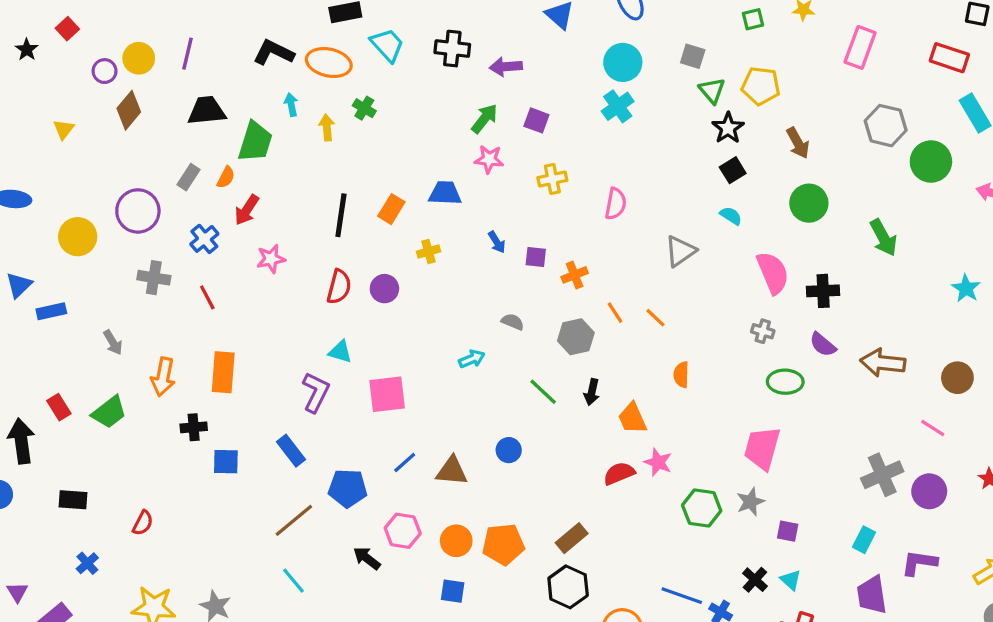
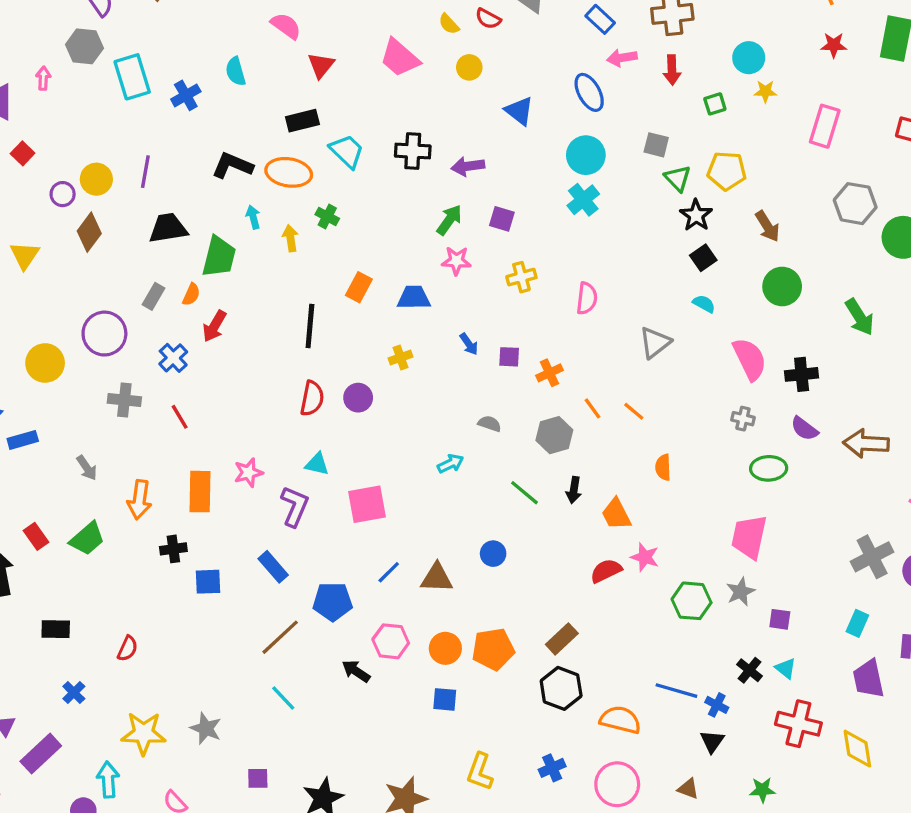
yellow triangle: (64, 129) -> (25, 255), size x1.4
orange rectangle: (391, 209) -> (359, 287), moved
pink star: (271, 259) -> (248, 473), moved

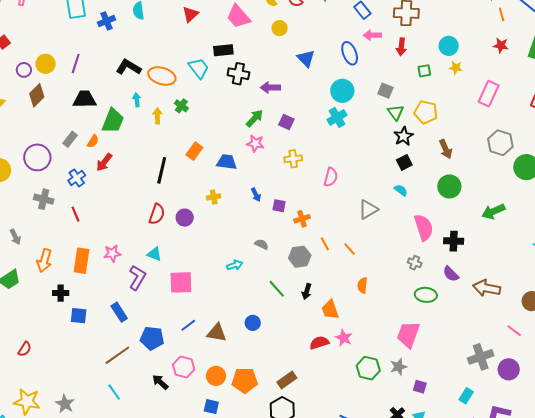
black rectangle: (302, 121) -> (223, 50), moved
green arrow: (859, 317) -> (493, 211), turned 90

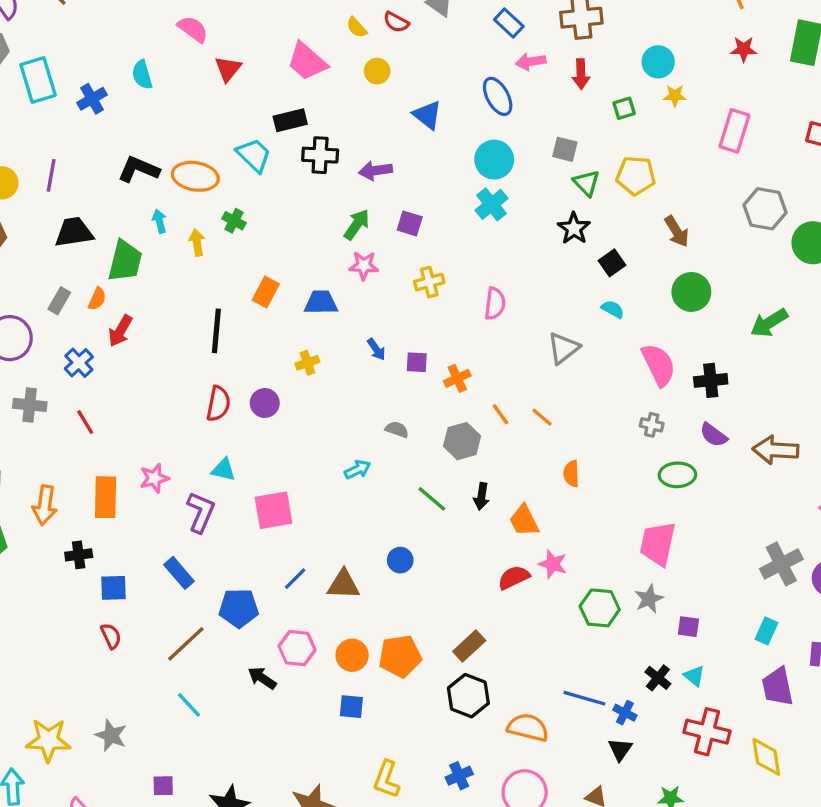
black star: (404, 136) -> (574, 228), moved
red semicircle: (25, 349) -> (111, 636), moved, turned -49

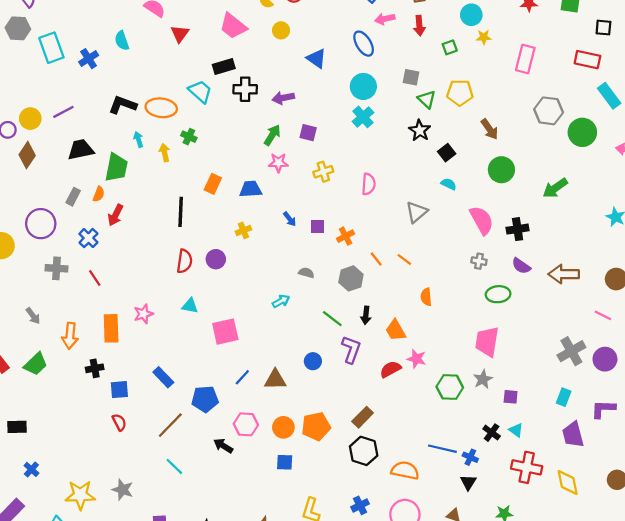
purple line: (51, 175) -> (63, 112), turned 55
purple L-shape: (201, 512) -> (351, 349), moved

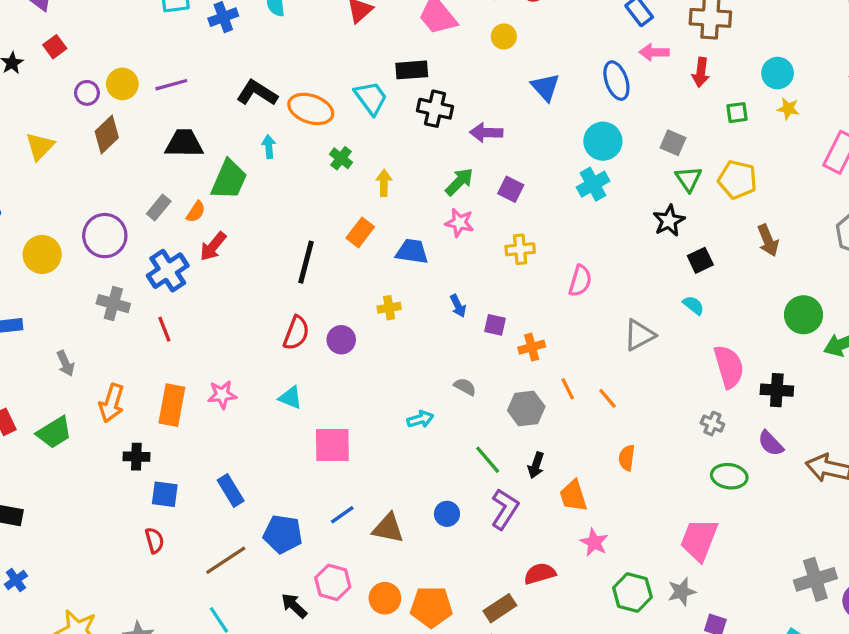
yellow arrow: (165, 153) -> (384, 183), moved
green circle: (501, 170) -> (804, 315), moved
blue cross: (88, 238) -> (168, 271), size x1.4
red semicircle: (390, 369) -> (540, 574), moved

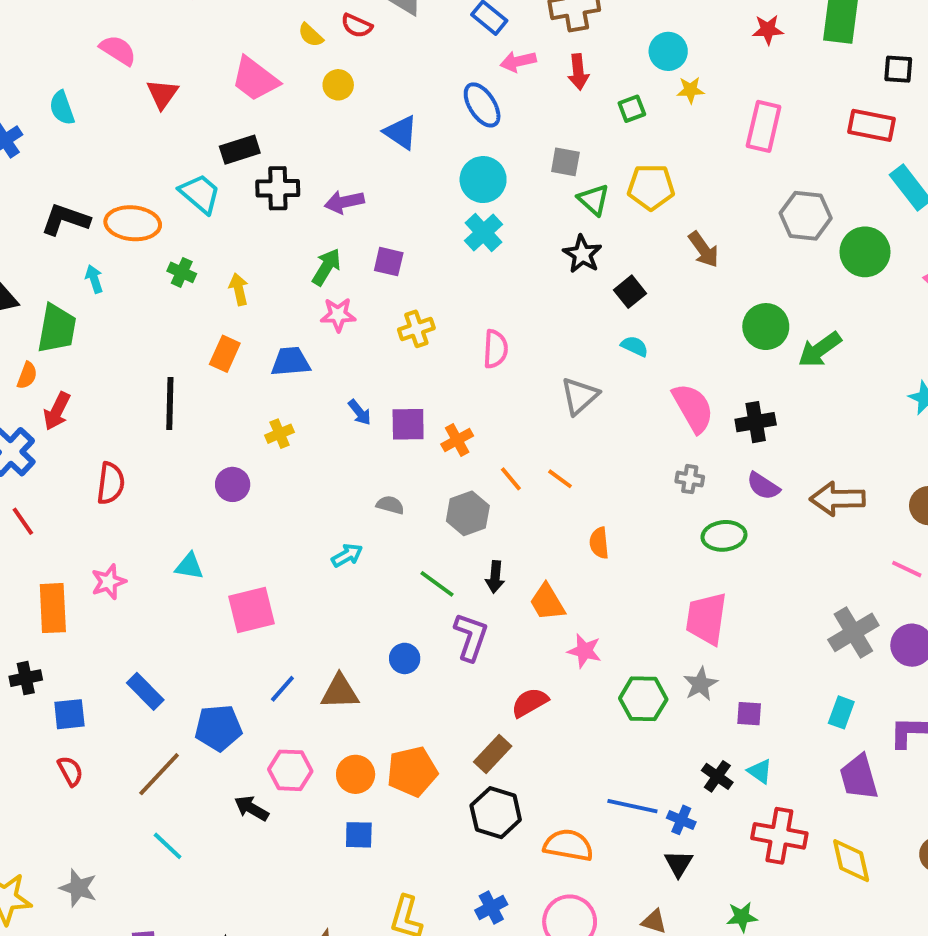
purple square: (495, 325) -> (408, 424), size x1.4
red semicircle: (296, 333) -> (111, 483), moved

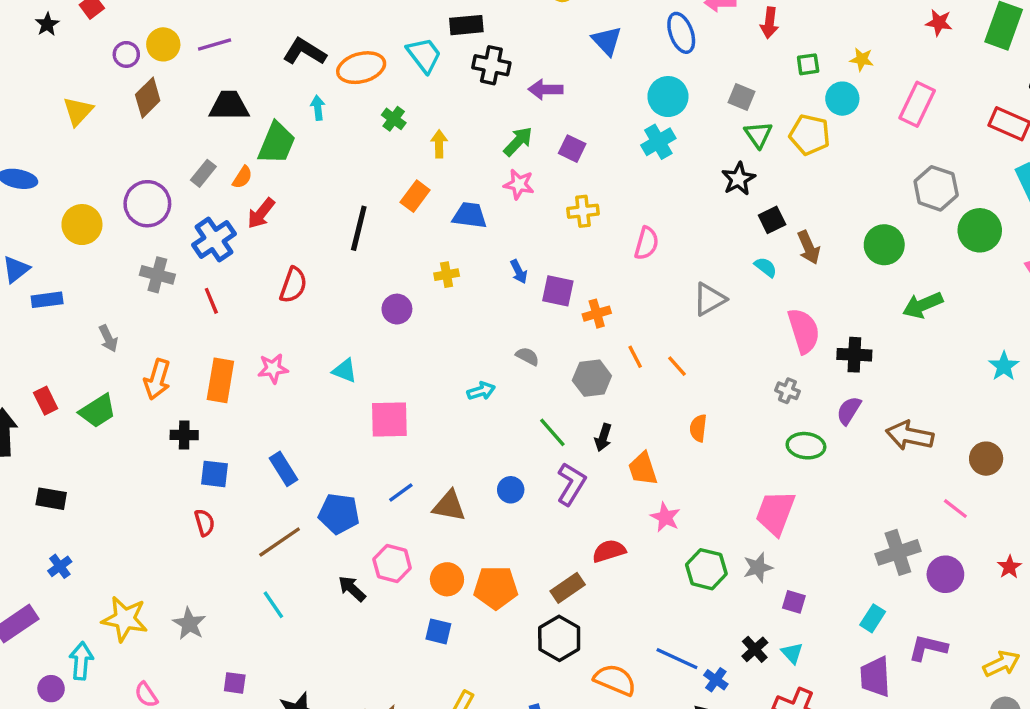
cyan circle: (668, 51) -> (842, 99), moved
orange ellipse: (133, 223) -> (361, 68), turned -33
brown arrow: (704, 250) -> (809, 247), moved
green circle: (766, 327) -> (884, 245), moved
purple semicircle: (763, 486) -> (849, 411), turned 76

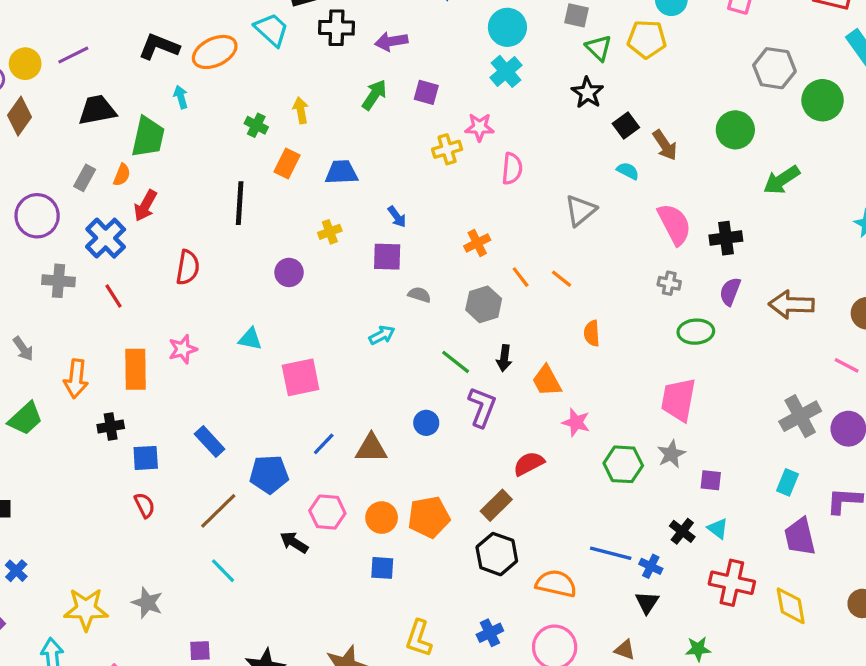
green cross: (394, 119) -> (256, 125), moved
pink star: (519, 184) -> (479, 127), moved
purple square: (558, 291) -> (387, 257), moved

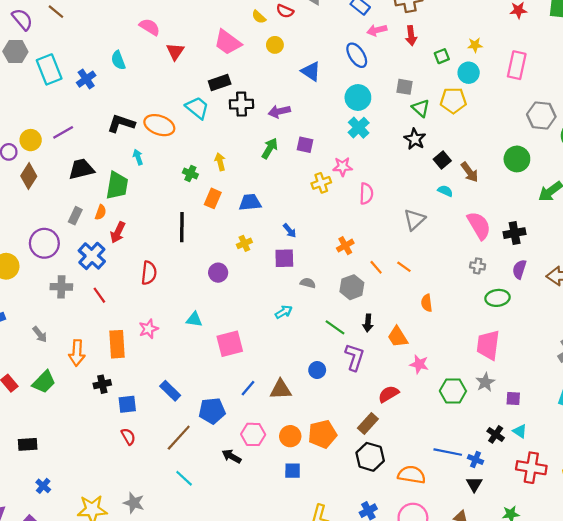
orange ellipse: (215, 52) -> (159, 125), turned 48

